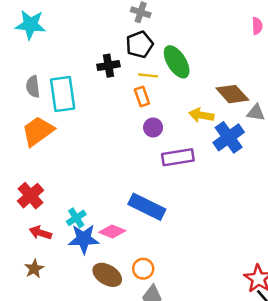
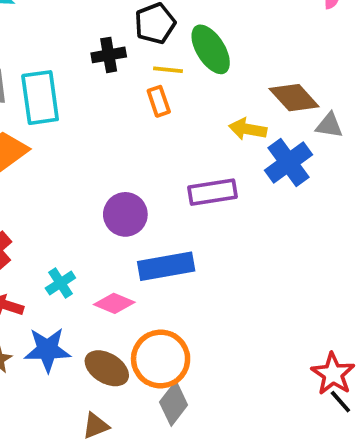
purple circle: (153, 127) -> (125, 214), moved, size x1.5
blue rectangle: (147, 207) -> (166, 266), turned -36
blue star: (84, 239) -> (47, 350), moved
orange circle: (143, 269) -> (161, 359), size x1.8

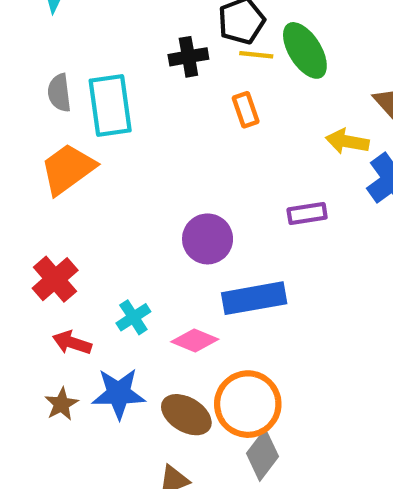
yellow line: (168, 70) -> (256, 55), moved
purple rectangle: (212, 192) -> (307, 213), size x0.7

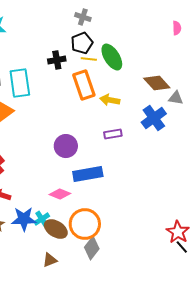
orange rectangle: (246, 110) -> (84, 85), size x1.8
yellow arrow: (347, 141) -> (110, 100), moved
cyan cross: (133, 317) -> (42, 219), moved

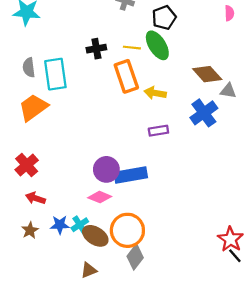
black pentagon: (82, 43) -> (164, 18), moved
purple circle: (66, 146) -> (106, 169), moved
blue star: (24, 219) -> (60, 225), size x0.7

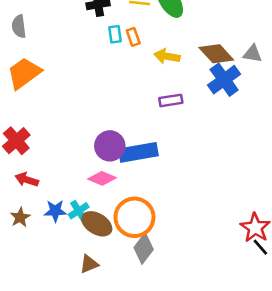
cyan rectangle: (55, 74) -> (115, 34), moved, size x0.5
brown diamond: (207, 74) -> (216, 54), moved
orange rectangle: (126, 76) -> (133, 37), size x0.5

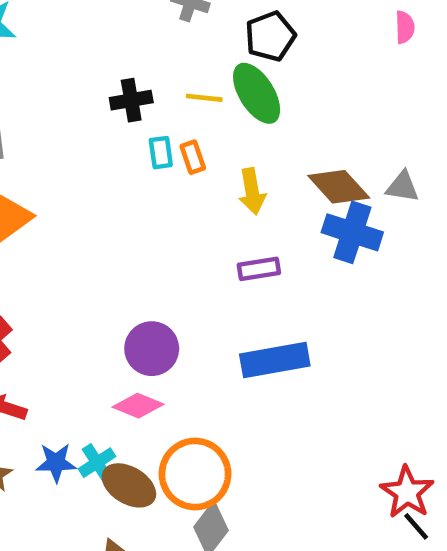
yellow arrow: (167, 56) -> (252, 191), turned -110
blue cross: (224, 80) -> (352, 232), turned -36
blue rectangle: (138, 152) -> (275, 360), moved

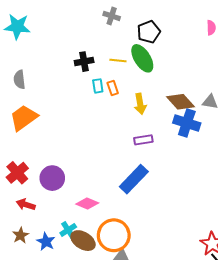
purple circle: (152, 349) -> (52, 178), moved
blue rectangle: (275, 360) -> (134, 179), moved, turned -36
blue star: (56, 463) -> (46, 242), moved, turned 30

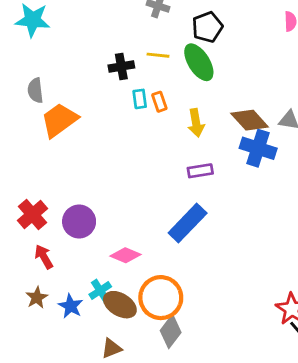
yellow line: (118, 60) -> (158, 55), moved
orange trapezoid: (24, 118) -> (59, 120), moved
red arrow: (26, 205) -> (44, 257), turned 42

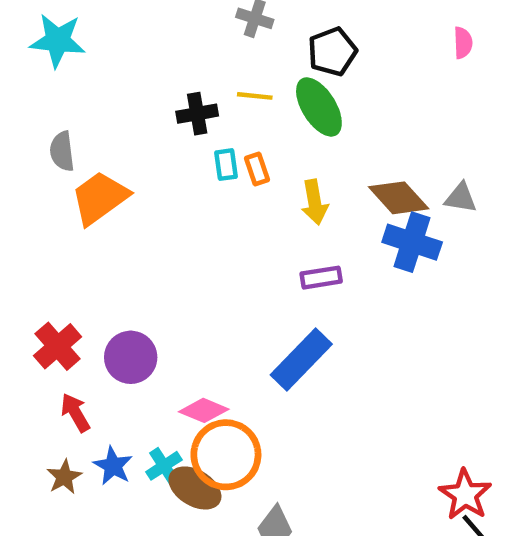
orange circle: (161, 298) -> (226, 455), moved
blue star: (71, 306) -> (113, 466), moved

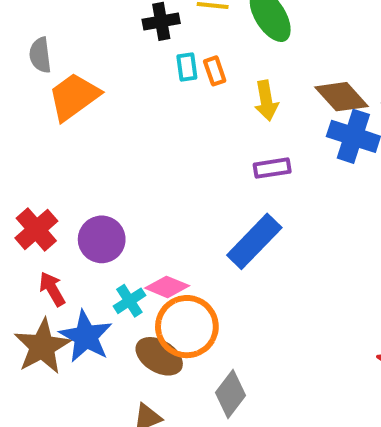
blue star: (113, 466) -> (86, 336), size x1.5
cyan cross: (164, 466) -> (129, 301), moved
brown star: (64, 477) -> (42, 346), size x1.8

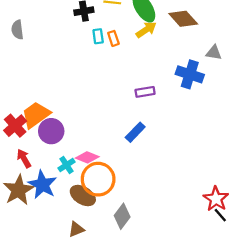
orange trapezoid: (74, 97) -> (36, 115), moved
brown diamond: (341, 97) -> (183, 19), moved
yellow arrow: (266, 101) -> (146, 30), moved, turned -114
blue rectangle: (254, 241) -> (135, 132), size x0.7

